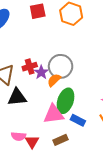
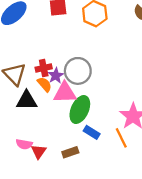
orange semicircle: (54, 80) -> (44, 84), moved, turned 88
pink triangle: (54, 114) -> (65, 93), moved

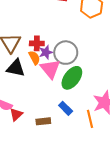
pink triangle: (65, 93) -> (50, 69), turned 40
green ellipse: (80, 110) -> (72, 78), moved

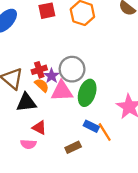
pink triangle: (50, 69) -> (62, 91), turned -35
red triangle: (16, 114) -> (39, 128), moved, turned -32
orange line: (90, 119) -> (105, 132), moved

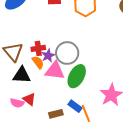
pink semicircle: (28, 144) -> (17, 103), moved
brown rectangle: (73, 147) -> (56, 114), moved

